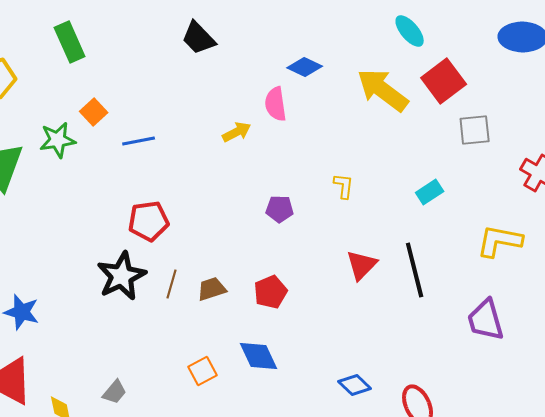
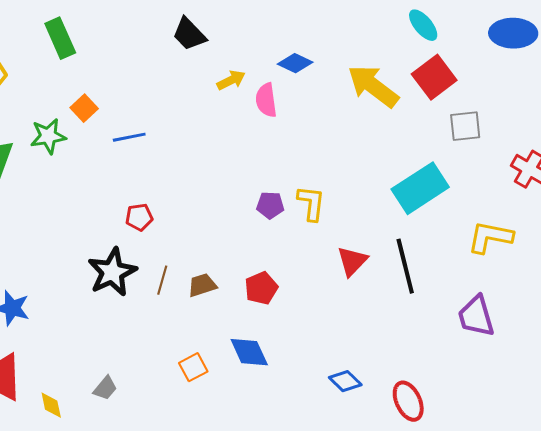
cyan ellipse: (410, 31) -> (423, 25), moved
yellow arrow: (237, 132) -> (231, 80), moved
yellow L-shape: (344, 186) -> (311, 203), moved, size x1.4
cyan rectangle: (430, 192) -> (420, 188), size x2.0
red pentagon: (149, 221) -> (139, 217), size x0.7

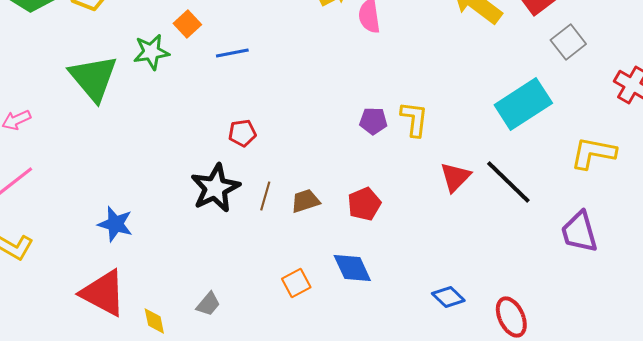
gray square: (465, 126) -> (568, 42), turned -32
black line: (405, 266) -> (508, 182), turned -32

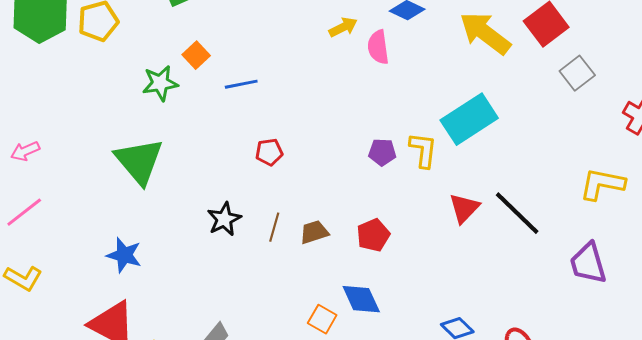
green triangle: (93, 78) -> (139, 161), moved
cyan rectangle: (523, 104) -> (469, 119), moved
red pentagon: (242, 133) -> (269, 152), moved
black star: (215, 188) -> (224, 219), size x0.7
orange square: (296, 283) -> (322, 319), moved, turned -32

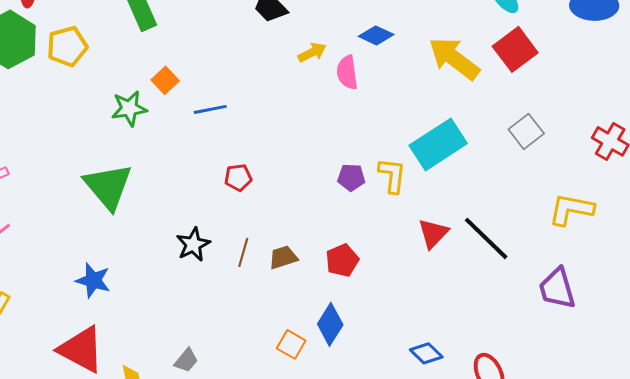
gray square: (577, 73) -> (526, 131), moved
blue diamond: (361, 299) -> (330, 324), turned 57

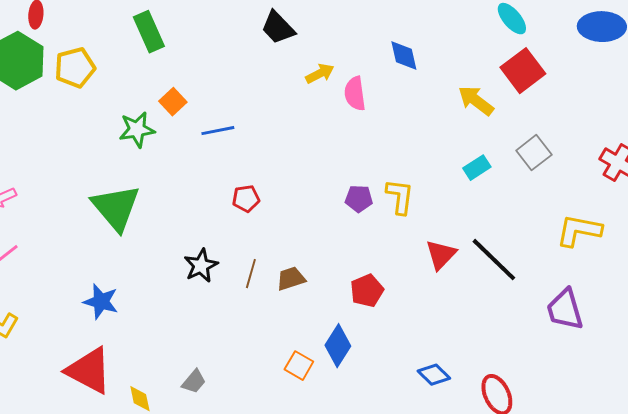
blue diamond: (376, 35) -> (404, 56), moved, turned 52
yellow arrow: (454, 58) -> (476, 101), moved, size x0.7
cyan rectangle: (438, 144) -> (477, 168), moved, size x0.5
red pentagon: (342, 260) -> (367, 291), moved

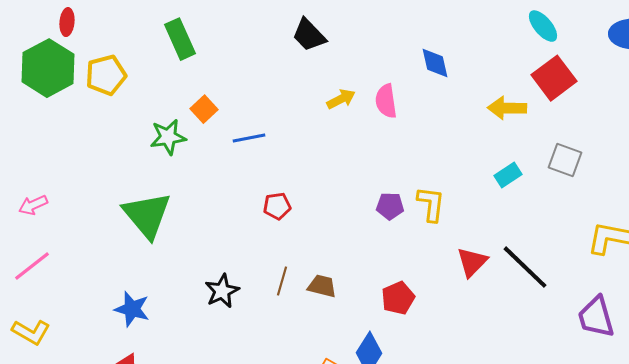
yellow arrow: (320, 74) -> (341, 99), moved
yellow arrow: (476, 101) -> (507, 108), turned -36
gray square: (534, 153) -> (565, 160), turned -32
black star: (201, 266) -> (222, 291), moved
brown trapezoid: (291, 279) -> (322, 286), turned 32

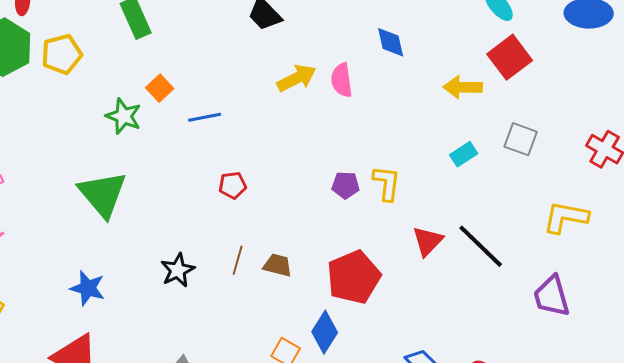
yellow arrow: (341, 99) -> (297, 78), size x1.4
green star: (168, 137) -> (124, 116), turned 30
red pentagon: (398, 298) -> (354, 277), size x1.6

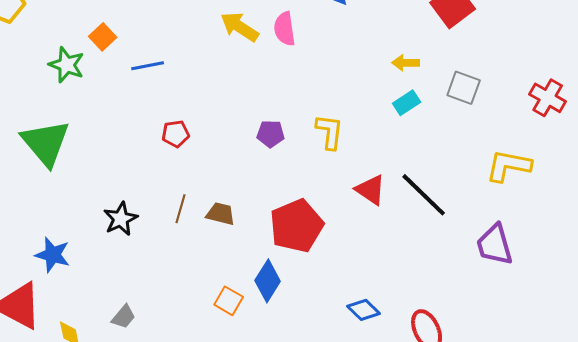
yellow arrow: (297, 78) -> (240, 27), turned -120
yellow arrow: (463, 87) -> (406, 63), moved, size x0.7
purple pentagon: (346, 185) -> (271, 134), moved
red triangle: (428, 241) -> (371, 190), turned -40
blue star: (88, 288) -> (53, 255), moved

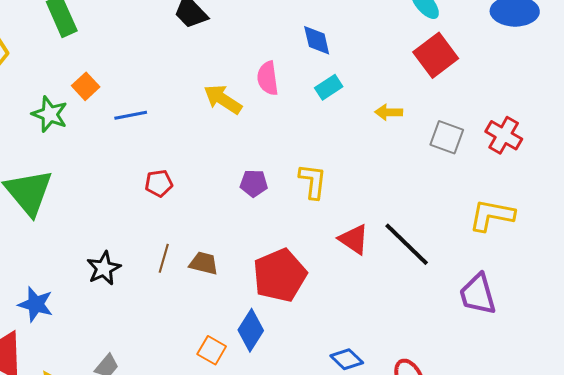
yellow arrow: (240, 27) -> (223, 99), moved
red cross: (548, 98) -> (504, 135), moved
cyan rectangle: (407, 103) -> (329, 87), moved

